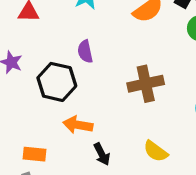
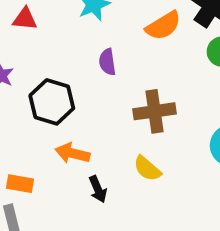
purple semicircle: (85, 52) -> (107, 62), moved
yellow semicircle: (156, 151) -> (147, 169), moved

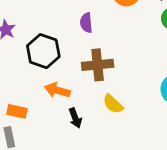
brown cross: (154, 111) -> (98, 65), moved

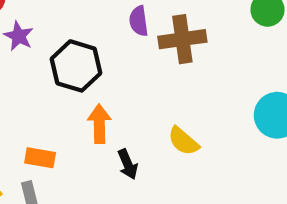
brown cross: (98, 65) -> (182, 39), moved
orange arrow: (57, 90) -> (99, 124), turned 75

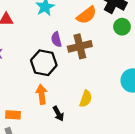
black hexagon: (76, 66) -> (44, 63), moved
yellow semicircle: (183, 141) -> (86, 99), turned -105

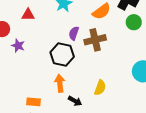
purple semicircle: (56, 39) -> (74, 33), turned 32
black arrow: (58, 114) -> (75, 101), turned -32

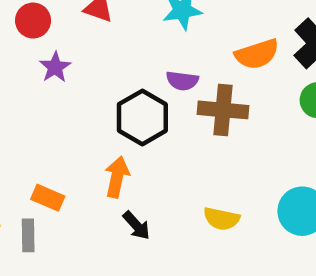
purple semicircle: (74, 33) -> (182, 81), turned -120
yellow semicircle: (100, 88) -> (221, 219), moved, turned 63

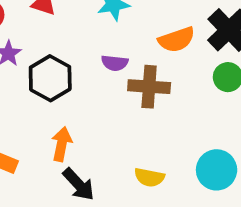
black hexagon: (142, 117) -> (50, 78), moved
black arrow: (136, 225) -> (79, 184), size x1.4

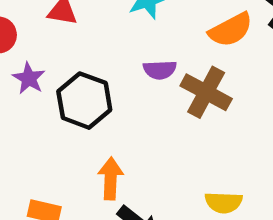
brown cross: (149, 87) -> (206, 92), turned 33

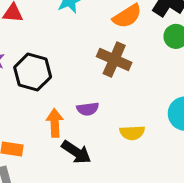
purple semicircle: (160, 70) -> (88, 109), moved

